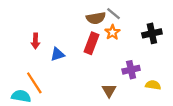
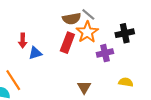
orange star: (112, 32) -> (87, 32), size x1.5
red arrow: (35, 41) -> (23, 41), moved
purple cross: (131, 70) -> (105, 53), moved

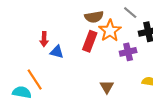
gray line: (88, 14) -> (130, 13), moved
blue triangle: (35, 53) -> (57, 52), turned 32

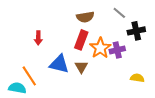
orange star: (110, 31) -> (100, 48), moved
blue triangle: (57, 52) -> (59, 64), moved, size x1.5
brown triangle: (107, 87) -> (81, 67), moved

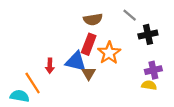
red arrow: (38, 38) -> (50, 66), moved
purple cross: (117, 50) -> (153, 70), moved
blue triangle: (59, 64) -> (76, 61), moved

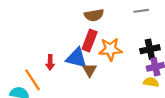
gray line: (130, 15) -> (141, 11), moved, turned -48
black cross: (148, 34) -> (150, 49), moved
orange star: (109, 53) -> (110, 49), turned 30

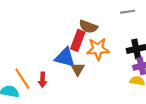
brown semicircle: (94, 15) -> (88, 27), moved, turned 30
red arrow: (50, 62) -> (43, 80), moved

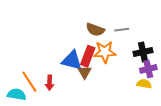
gray line: (128, 12) -> (122, 30), moved
red rectangle: (78, 40) -> (88, 56), moved

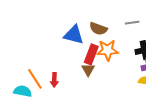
gray line: (122, 30) -> (132, 23), moved
blue triangle: (72, 60) -> (74, 35), moved

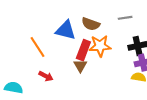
orange line: (35, 79) -> (38, 47), moved
red arrow: (54, 80) -> (46, 76), turned -64

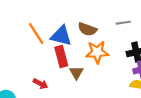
orange line: (38, 47) -> (36, 34), moved
red rectangle: (83, 50) -> (61, 56), moved, turned -36

